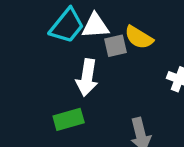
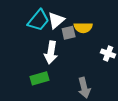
white triangle: (95, 26) -> (56, 20), turned -36
yellow semicircle: (139, 37) -> (83, 28), turned -30

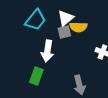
white triangle: (56, 20) -> (65, 18), moved
green rectangle: (39, 78) -> (36, 76), turned -54

